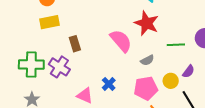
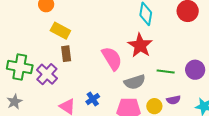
yellow rectangle: (49, 22) -> (60, 31), moved, turned 30
gray semicircle: (147, 60) -> (135, 82), size x1.5
purple semicircle: (188, 71) -> (174, 100), turned 32

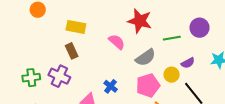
yellow rectangle: (60, 31) -> (76, 27), moved
pink semicircle: (112, 58) -> (117, 42), size x0.7
green cross: (20, 67) -> (31, 78), size x0.7

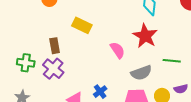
brown rectangle: (72, 51) -> (55, 46), moved

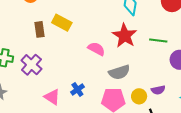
brown rectangle: (55, 46) -> (40, 29), moved
pink semicircle: (117, 50) -> (96, 49), turned -30
green line: (172, 61) -> (158, 40), moved

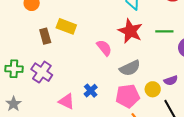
pink semicircle: (96, 49) -> (104, 48), turned 30

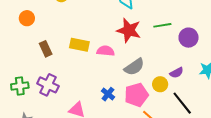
yellow rectangle: (66, 26) -> (79, 45), moved
pink semicircle: (104, 48) -> (106, 51), turned -36
blue cross: (91, 91) -> (108, 94), moved

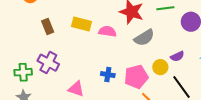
gray semicircle: (134, 67) -> (144, 38), moved
green cross: (20, 86) -> (23, 72), moved
blue cross: (108, 94) -> (108, 75), turned -32

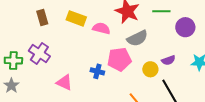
pink pentagon: (136, 77) -> (119, 59), moved

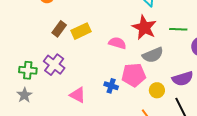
brown rectangle: (42, 17) -> (59, 29), turned 49
yellow rectangle: (76, 18) -> (81, 31), moved, turned -48
purple semicircle: (168, 60) -> (183, 79), size x1.5
yellow circle: (150, 69) -> (157, 90), moved

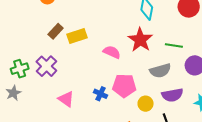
gray semicircle: (153, 55) -> (160, 71), moved
green cross: (28, 70) -> (20, 69), turned -30

